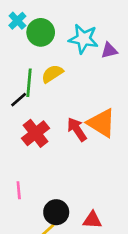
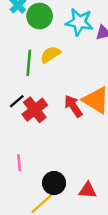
black line: (19, 100) -> (17, 101), moved

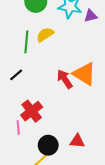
red cross: (35, 110) -> (32, 111), moved
red triangle: (88, 190) -> (77, 141), moved

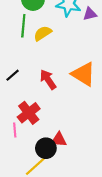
green line: (26, 42) -> (23, 26), moved
red arrow: (65, 79) -> (48, 80), moved
red triangle: (77, 141) -> (59, 140), moved

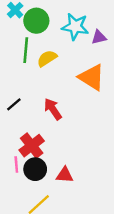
orange triangle: (83, 74) -> (92, 77), moved
black circle: (46, 148) -> (35, 169), moved

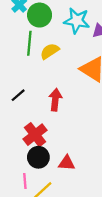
red arrow: (53, 109) -> (55, 100), turned 40
pink line: (16, 164) -> (25, 181), moved

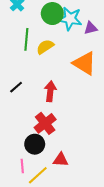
green circle: (40, 15) -> (52, 14), moved
red cross: (35, 135) -> (45, 123), moved
red triangle: (67, 163) -> (61, 160), moved

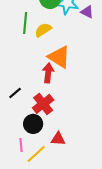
purple triangle: (91, 28) -> (87, 12), turned 40
orange triangle: (84, 63) -> (59, 57), moved
black line: (16, 87) -> (15, 93), moved

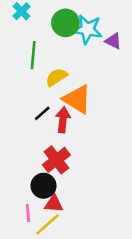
yellow semicircle: (43, 30) -> (56, 77), moved
black line: (15, 93) -> (42, 113), moved
red triangle: (58, 139) -> (54, 204), moved

